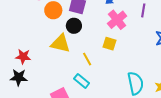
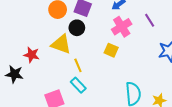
purple line: (143, 10) -> (150, 20), turned -48
red star: (23, 57) -> (32, 55), moved
yellow line: (87, 59) -> (78, 65), moved

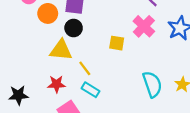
pink cross: (122, 27) -> (144, 26), moved
red star: (32, 55) -> (56, 84), moved

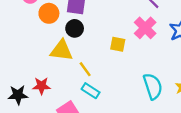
red star: (56, 84) -> (41, 86), moved

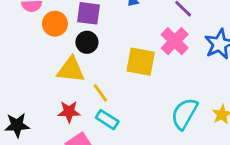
yellow square: (118, 44) -> (141, 62), size x1.5
red star: (41, 86) -> (69, 112), moved
cyan semicircle: (153, 86) -> (184, 114), turned -132

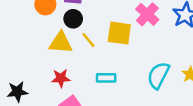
yellow line: (100, 93) -> (88, 40), moved
cyan rectangle: (107, 120) -> (106, 78), moved, turned -30

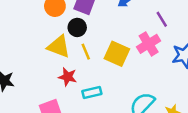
red star: (61, 78) -> (68, 77), moved
cyan rectangle: (106, 78) -> (92, 92), turned -30

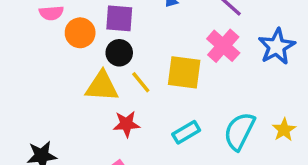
cyan rectangle: (92, 92) -> (186, 132), moved

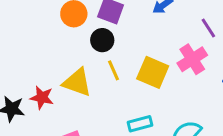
yellow triangle: (102, 86) -> (77, 82), moved
red star: (126, 124) -> (42, 98), moved

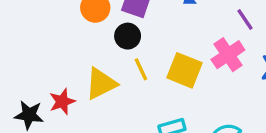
yellow triangle: (77, 82) -> (101, 84), turned -44
red star: (42, 98) -> (62, 102), turned -30

